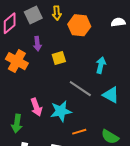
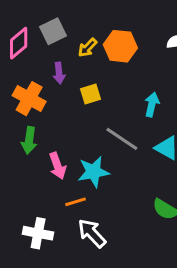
yellow arrow: (57, 13) -> (87, 48), moved, turned 48
green arrow: (17, 123) -> (29, 140), moved
orange line: (79, 132) -> (75, 202), moved

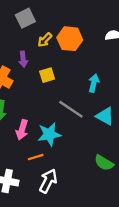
gray square: (53, 31) -> (25, 18), moved
pink arrow: (58, 166) -> (22, 130), turned 36
white arrow: (92, 233) -> (48, 181), turned 70

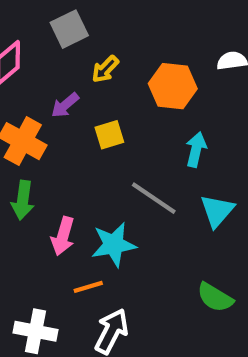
orange hexagon: (70, 39) -> (173, 86), moved
purple arrow: (23, 59) -> (65, 105), turned 56
cyan triangle: (105, 116) -> (217, 211), turned 42

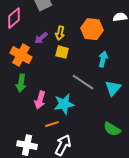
yellow arrow: (105, 69) -> (60, 33), moved, turned -32
yellow square: (109, 135) -> (62, 52), turned 32

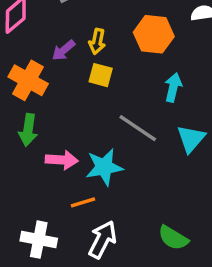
pink arrow: (40, 100) -> (62, 160), turned -102
green semicircle: (112, 129) -> (173, 238), moved

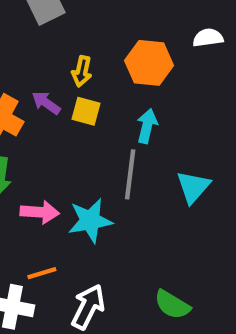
purple arrow: (63, 50) -> (46, 103), moved, turned 75
cyan arrow: (173, 87) -> (147, 126), moved
gray line: (138, 128) -> (130, 174), turned 63
orange line: (83, 202) -> (42, 273), moved

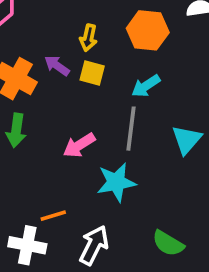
cyan arrow: (147, 126) -> (146, 86), turned -136
pink arrow: (40, 212) -> (79, 145), moved, turned 144
cyan star: (90, 221) -> (116, 182), moved

